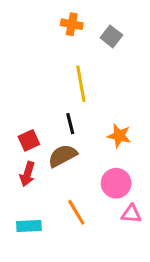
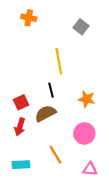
orange cross: (72, 24) -> (29, 18), moved
pink triangle: (131, 214) -> (90, 169), moved

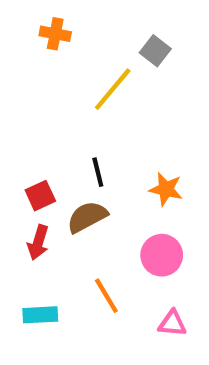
yellow line: (59, 61) -> (113, 89), moved, turned 50

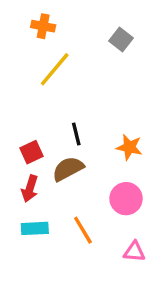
yellow line: (113, 89) -> (55, 69), moved
cyan rectangle: (40, 315) -> (35, 228), moved

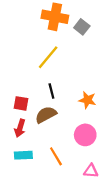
orange cross: (43, 26) -> (55, 17), moved, size x1.6
yellow line: (55, 69) -> (48, 57), moved
red square: (32, 152) -> (21, 103), turned 35

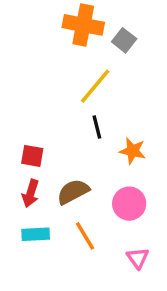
yellow line: (48, 57) -> (95, 86), moved
black line: (51, 91) -> (97, 127), moved
brown semicircle: (46, 115) -> (73, 192), moved
pink triangle: (91, 171) -> (138, 258), turned 49

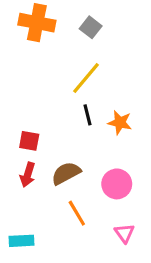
orange cross: (83, 25) -> (37, 23), moved
gray square: (124, 40) -> (91, 27), moved
orange star: (133, 151) -> (120, 122), moved
cyan rectangle: (36, 234) -> (22, 241), moved

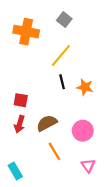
orange cross: (37, 23) -> (26, 32), moved
cyan rectangle: (22, 241) -> (15, 171), turned 63

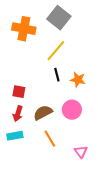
gray square: (64, 20) -> (59, 18), size x1.6
pink circle: (83, 131) -> (72, 110), moved
cyan rectangle: (15, 171) -> (15, 136), moved, turned -70

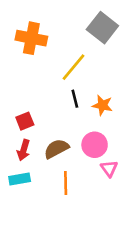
gray square: (59, 18) -> (102, 28), moved
red square: (19, 92) -> (25, 121), turned -32
orange line: (50, 139) -> (66, 183), turned 30
pink triangle: (81, 152) -> (109, 168), moved

